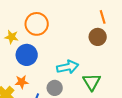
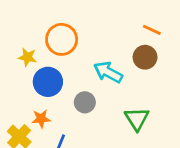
orange line: (103, 17) -> (152, 30), turned -48
cyan arrow: (68, 67) -> (108, 72), moved, turned -140
gray circle: (55, 88) -> (85, 102), moved

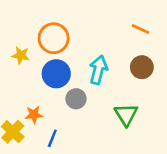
brown circle: (145, 57) -> (142, 67), moved
cyan arrow: (108, 72) -> (98, 70), turned 76
blue circle: (48, 82) -> (56, 74), moved

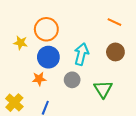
gray circle: (76, 99) -> (72, 80), moved
orange star: (34, 115) -> (39, 79), moved

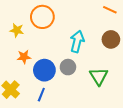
blue circle: (48, 57) -> (44, 70), moved
orange star: (39, 79) -> (24, 57), moved

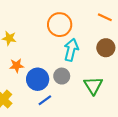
orange circle: (42, 17) -> (60, 25), moved
blue line: (41, 95) -> (45, 100), moved, turned 32

